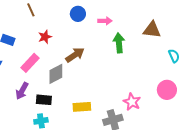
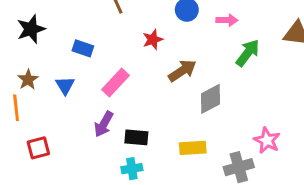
red star: (45, 37) -> (153, 39), moved
green arrow: (119, 43) -> (248, 53), turned 42
gray diamond: (56, 74) -> (211, 99), moved

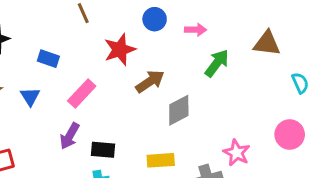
red star: (153, 39) -> (120, 50), size x1.5

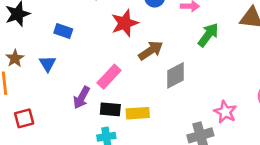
pink rectangle: (82, 94) -> (109, 77), moved
yellow rectangle: (161, 160) -> (138, 113), moved

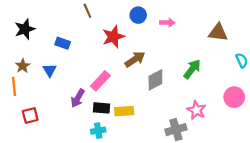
green arrow: (208, 35) -> (192, 69), moved

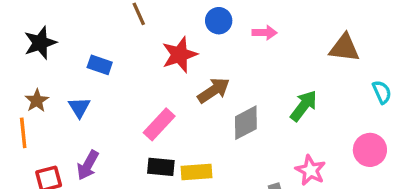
purple arrow: (78, 98) -> (88, 165), moved

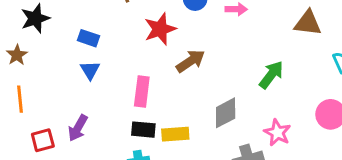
brown star: (37, 101) -> (17, 55), moved
blue triangle: (79, 107) -> (90, 70), moved
gray diamond: (246, 123) -> (226, 113), moved
pink rectangle: (159, 124) -> (142, 91), turned -36

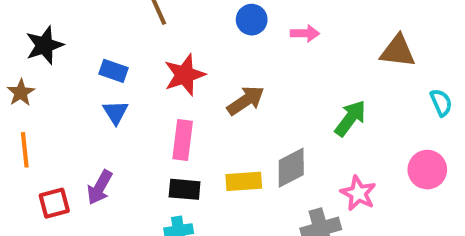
red star: (160, 29) -> (185, 75), moved
yellow rectangle: (175, 134) -> (244, 181), moved

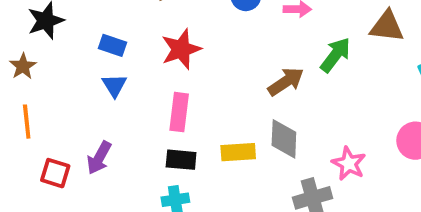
brown arrow: (246, 101) -> (286, 82), moved
green arrow: (350, 118) -> (335, 55), moved
gray diamond: (291, 168) -> (284, 139), turned -60
red square: (54, 203) -> (55, 173), turned 32

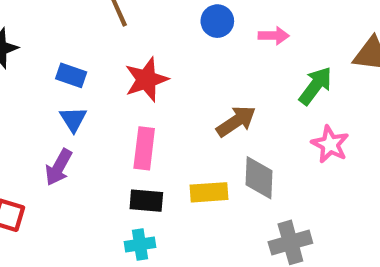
brown arrow: (286, 82) -> (236, 121), moved
purple arrow: (99, 158) -> (59, 167), moved
pink star: (349, 164) -> (330, 144), moved

